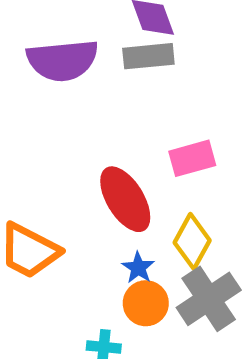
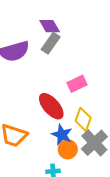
gray rectangle: (148, 56) -> (51, 43), turned -40
blue star: (138, 268) -> (62, 135), size x1.5

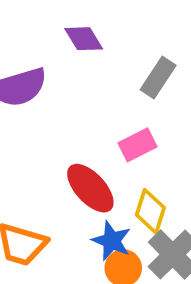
gray rectangle: (51, 43) -> (158, 78), moved

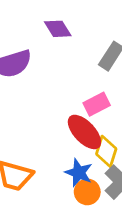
red ellipse: (90, 188) -> (84, 132), moved

